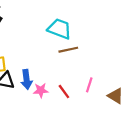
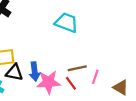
brown line: (68, 50) -> (77, 68), moved
pink star: (41, 90) -> (48, 82), size x1.6

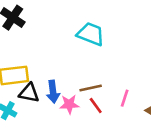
brown line: (77, 68) -> (91, 88), moved
pink star: (48, 82) -> (69, 104), size x0.7

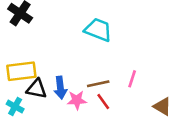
pink line: (125, 98) -> (132, 79), moved

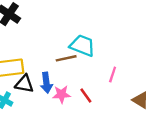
cyan trapezoid: (98, 30) -> (82, 46), moved
brown line: (98, 84) -> (66, 58), moved

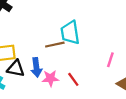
cyan trapezoid: (82, 46) -> (70, 33), turned -120
pink line: (113, 75) -> (110, 60), moved

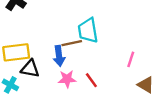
blue arrow: (36, 67) -> (59, 56), moved

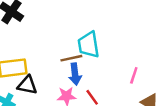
blue arrow: (59, 56) -> (75, 74), moved

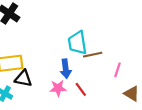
brown line: (71, 58) -> (93, 55), moved

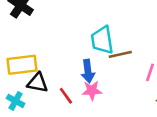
pink star: (58, 88) -> (92, 91), moved
red line: (81, 89) -> (66, 96), moved

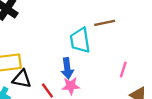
brown line: (120, 54) -> (105, 23), moved

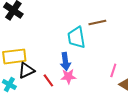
pink line: (123, 70) -> (113, 70), moved
black triangle: (22, 79) -> (26, 70), turned -36

